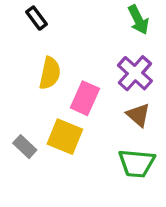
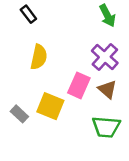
pink rectangle: (85, 98) -> (79, 85), moved

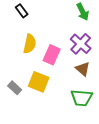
pink rectangle: (79, 85) -> (52, 55), moved

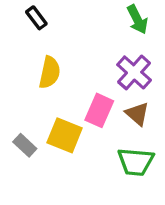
pink rectangle: (52, 55) -> (99, 110), moved

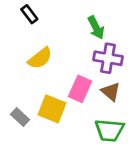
green arrow: (137, 19) -> (96, 28), moved
yellow semicircle: (50, 72) -> (40, 58), turned 40
purple cross: (134, 72) -> (108, 58), turned -32

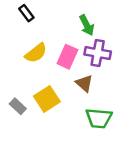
pink rectangle: (80, 89) -> (67, 57), moved
brown triangle: (111, 92) -> (84, 83), moved
yellow square: (52, 109) -> (47, 99), turned 35

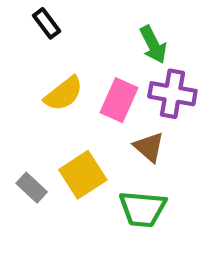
green trapezoid: (99, 118) -> (143, 209), moved

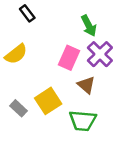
yellow semicircle: (64, 94) -> (16, 54), moved
purple cross: (172, 94) -> (100, 54), turned 35

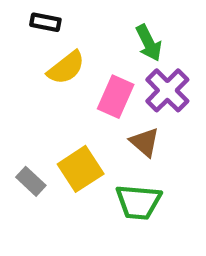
black rectangle: (27, 13) -> (45, 22), turned -42
yellow semicircle: (16, 54) -> (66, 68), moved

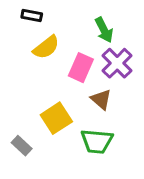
gray rectangle: (31, 181) -> (22, 146), moved

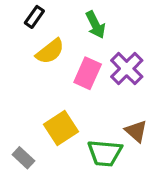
black rectangle: (32, 15) -> (34, 17), turned -66
green arrow: (104, 30) -> (95, 25), moved
brown triangle: (101, 99) -> (136, 131), moved

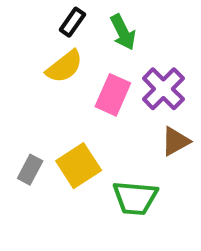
black rectangle: (34, 17) -> (72, 22), moved
brown triangle: (136, 131) -> (176, 141), moved, turned 50
gray rectangle: (23, 158) -> (30, 170), moved, turned 75

